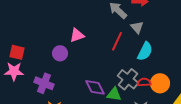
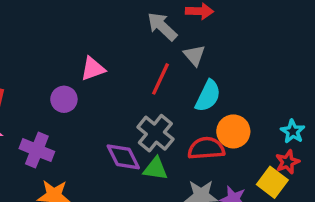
gray cross: (128, 79) -> (155, 133), moved
red semicircle: (144, 82) -> (206, 148), size x1.5
orange circle: (160, 83) -> (233, 131), moved

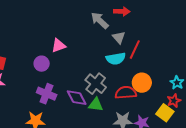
red line: (161, 79) -> (135, 50), moved
cyan semicircle: (208, 96) -> (116, 59), moved, turned 54
purple cross: (37, 150) -> (47, 94), moved

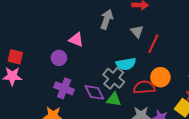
gray arrow: (100, 20) -> (107, 19), moved, turned 66
pink triangle: (59, 46) -> (76, 40), turned 42
cyan semicircle: (116, 59) -> (126, 64), moved

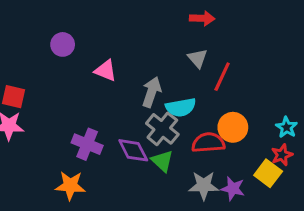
gray arrow: (107, 19) -> (152, 92), moved
purple circle: (59, 58) -> (63, 44), moved
green triangle: (114, 100) -> (162, 161), turned 35

